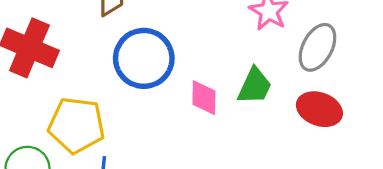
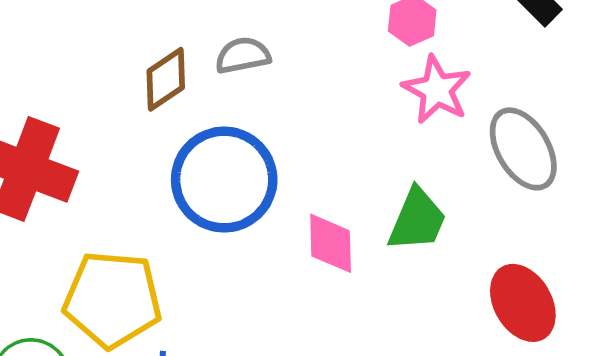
gray ellipse: (317, 47) -> (523, 149), turned -57
red ellipse: (319, 109) -> (523, 303), moved, turned 42

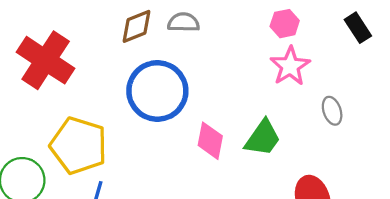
gray ellipse: (523, 149) -> (332, 111), size x0.6

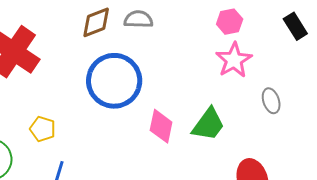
yellow pentagon: (79, 146) -> (43, 129), size x0.5

